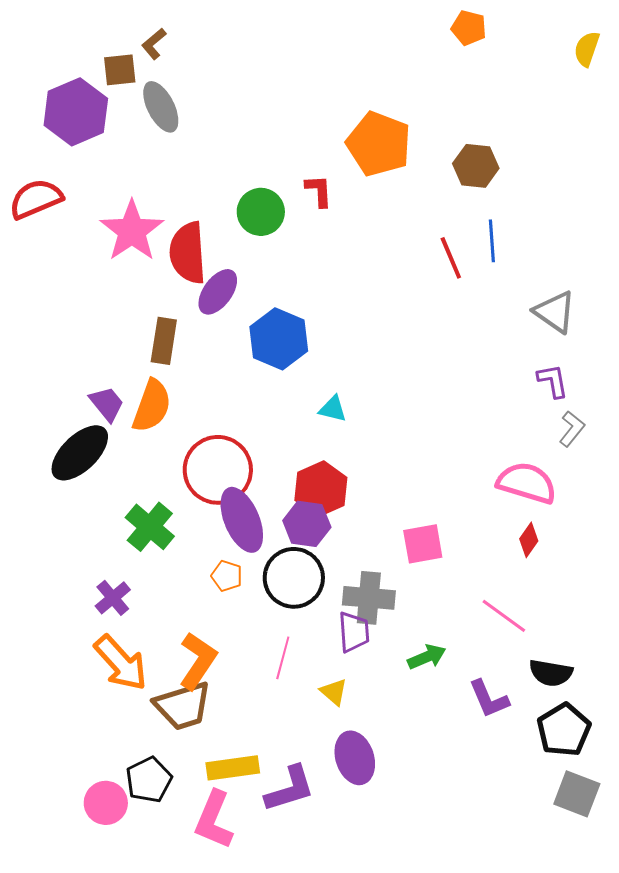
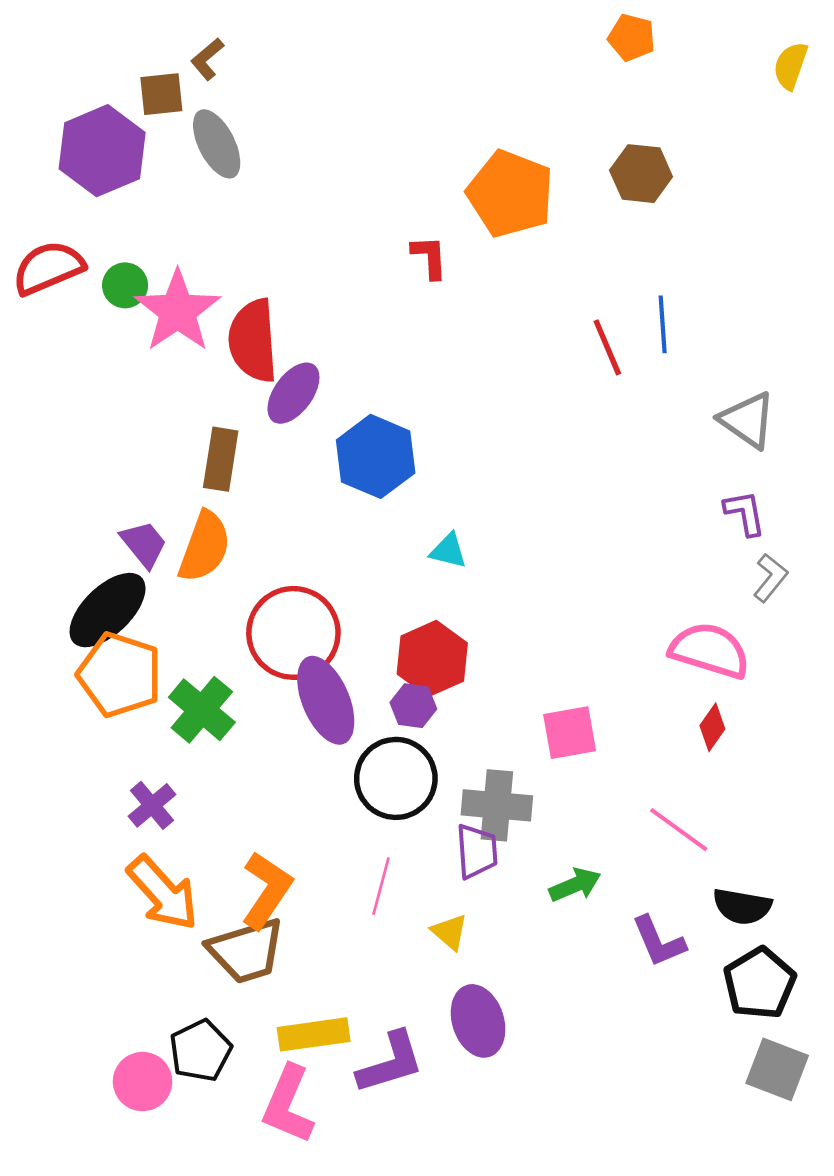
brown hexagon: (476, 166) -> (641, 174), moved
green circle: (261, 212) -> (125, 285), moved, size x0.7
purple hexagon: (307, 524) -> (413, 706), size x0.7
orange pentagon: (227, 576) -> (120, 675), moved, size x2.0

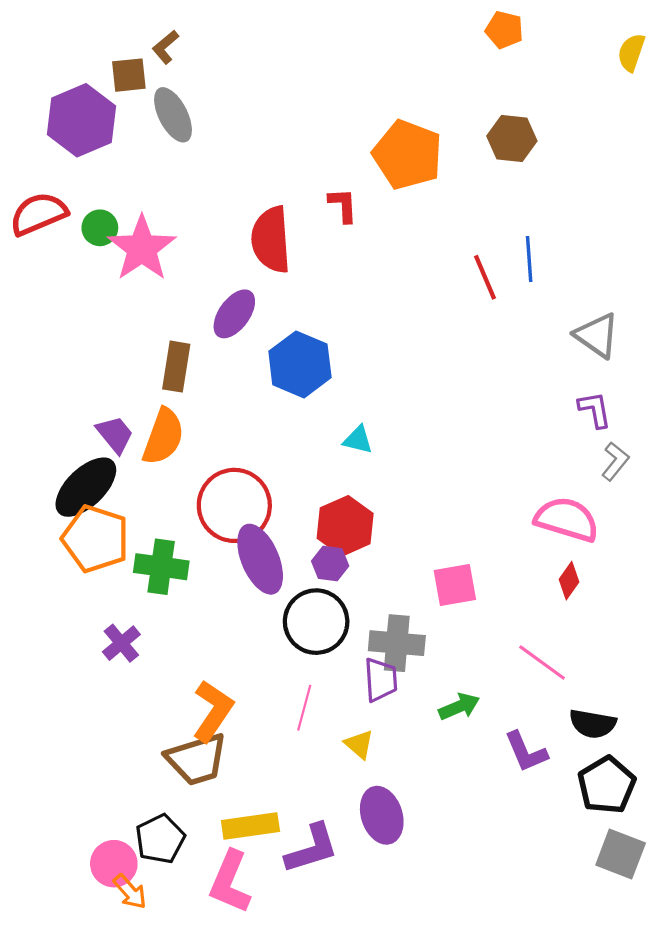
red semicircle: (253, 341) -> (271, 240), moved
green cross: (202, 710) -> (161, 567), turned -32
orange arrow: (163, 893) -> (130, 892), moved, size x0.6

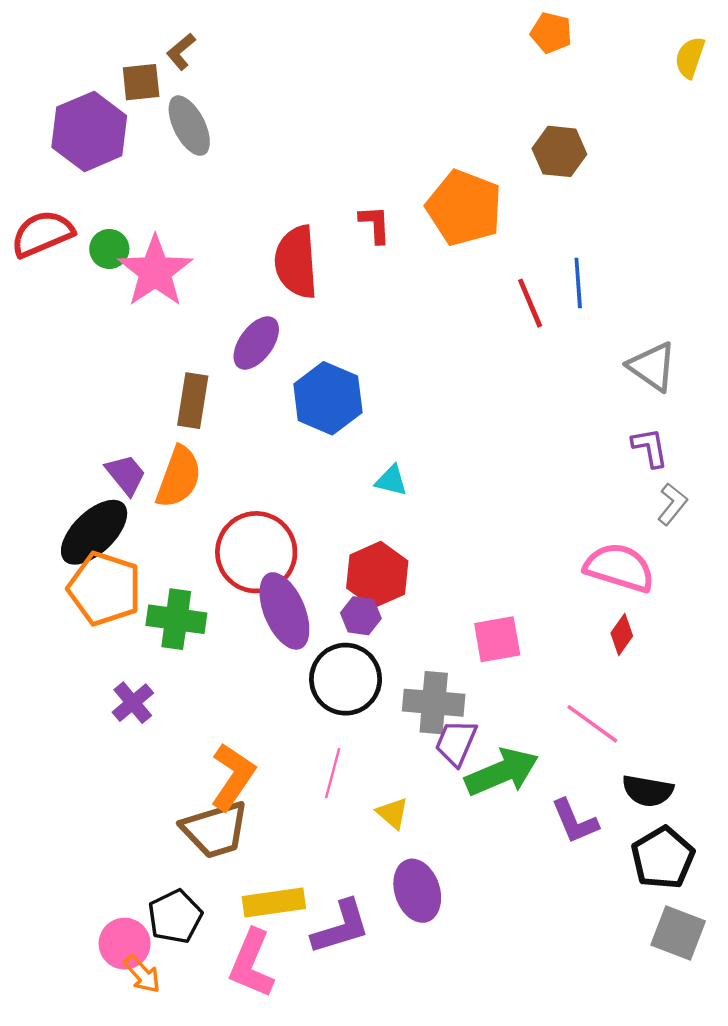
orange pentagon: (408, 155) -> (464, 208), moved
purple trapezoid: (381, 680) -> (456, 743), moved, turned -153
green arrow: (459, 707) -> (502, 772), size x1.6

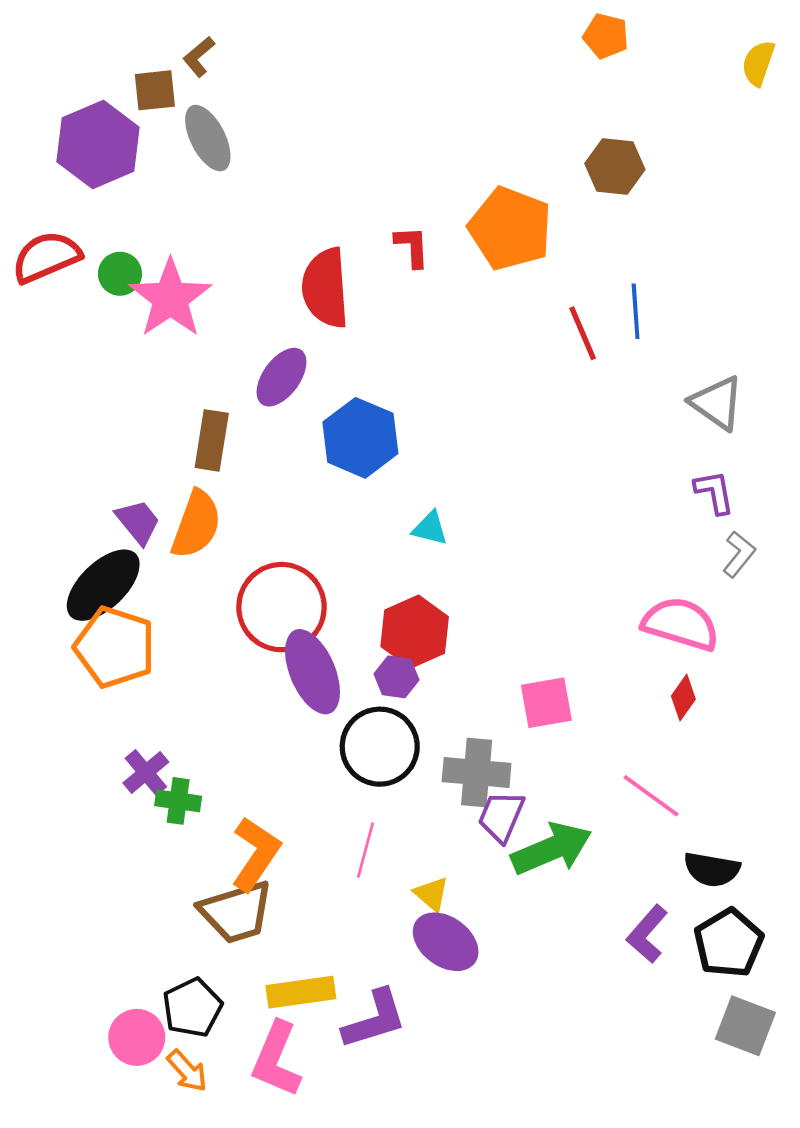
green cross: (176, 619) -> (178, 801), moved, size x0.7
purple L-shape: (575, 821) -> (647, 934), moved, turned 64
purple ellipse: (417, 891) -> (446, 942), moved, turned -36
orange arrow: (142, 974) -> (187, 1071), moved

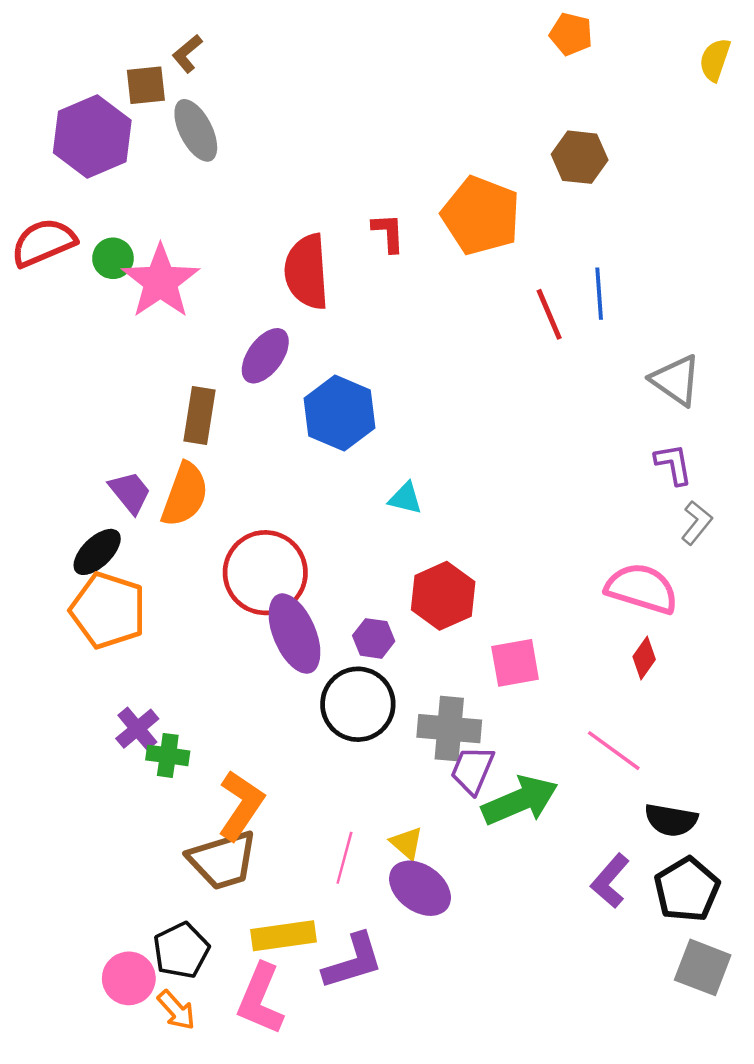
black ellipse: (103, 585) -> (97, 552), size x0.7
red hexagon: (415, 632) -> (443, 596), moved
pink line: (365, 850) -> (344, 858), moved

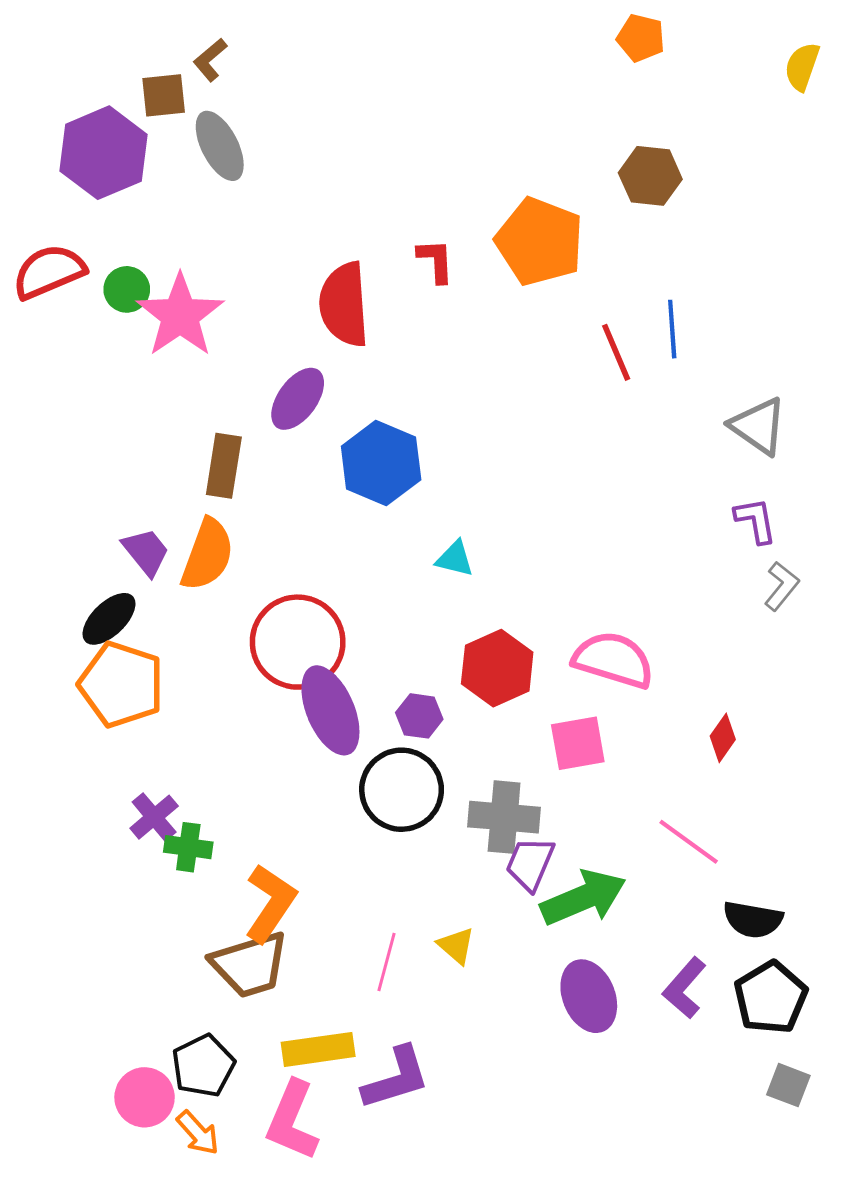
pink semicircle: (642, 588) -> (613, 660), moved
purple ellipse: (420, 888) -> (589, 996), moved, turned 32
gray square: (703, 967) -> (788, 1085), size x0.7

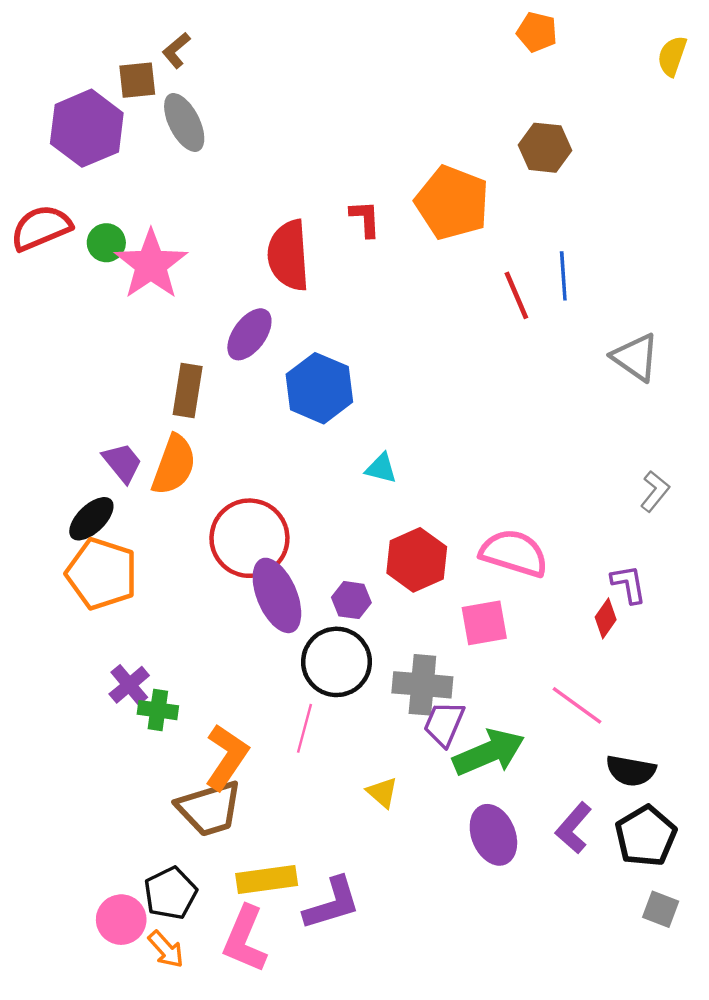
purple L-shape: (756, 520) -> (629, 584), moved
pink line: (386, 962) -> (304, 728), moved

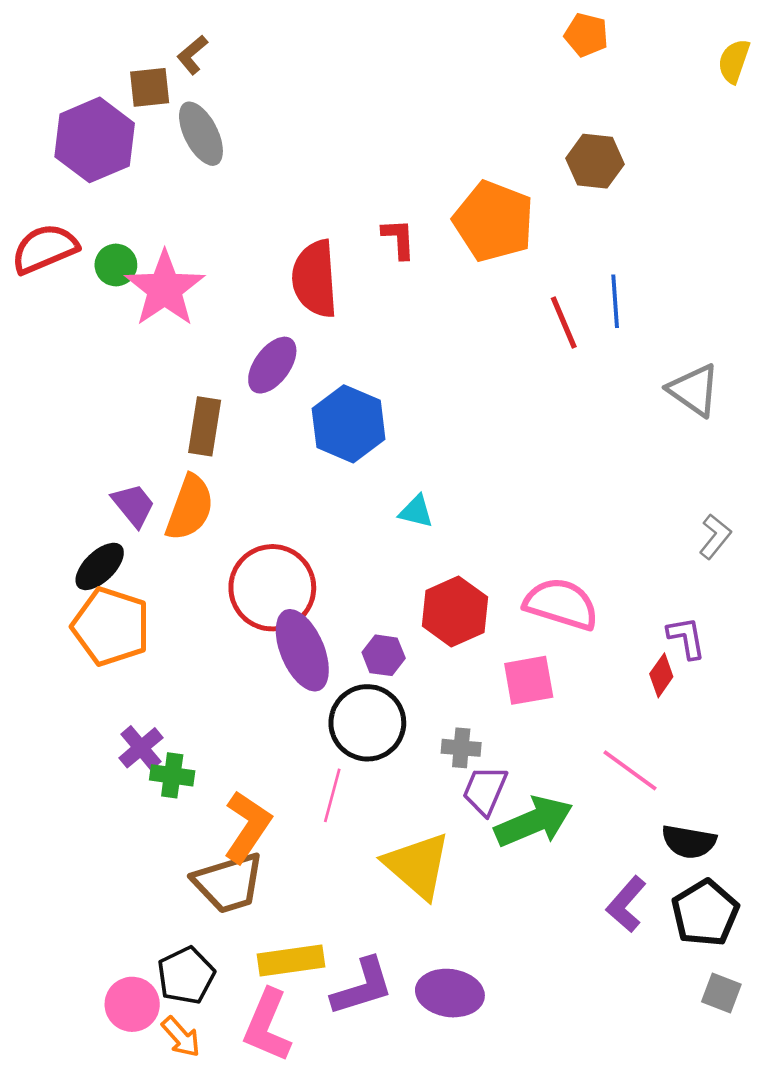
gray cross: (422, 685) -> (461, 748), size x0.6
yellow triangle: (382, 792) -> (417, 865), size x2.0
purple ellipse: (493, 835) -> (450, 993), moved, turned -60

